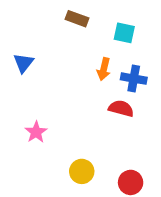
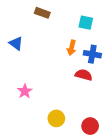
brown rectangle: (77, 19) -> (42, 13), moved
blue triangle: (23, 63) -> (16, 43), turned -32

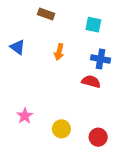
orange arrow: (72, 48) -> (59, 52), moved
pink star: (25, 91) -> (25, 116), moved

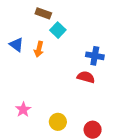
cyan square: (93, 25) -> (58, 30), moved, turned 32
orange arrow: (59, 52) -> (39, 49), moved

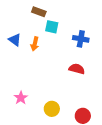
cyan square: (58, 30) -> (52, 27), turned -32
blue cross: (95, 56) -> (81, 39), moved

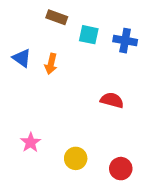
cyan square: (52, 27) -> (89, 35), moved
blue cross: (81, 39) -> (125, 41), moved

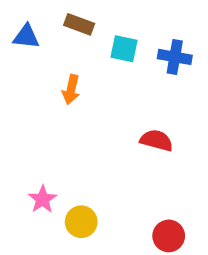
blue triangle: (22, 58) -> (26, 37), moved, turned -30
yellow circle: (76, 158) -> (81, 222), moved

